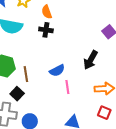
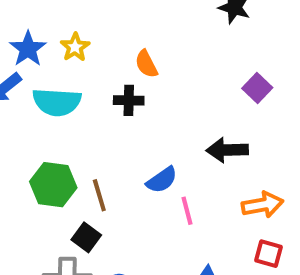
orange semicircle: (47, 12) -> (146, 64), moved
black arrow: (91, 60) -> (227, 150), turned 66

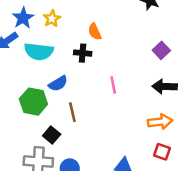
black arrow: (227, 150) -> (165, 87), moved
blue semicircle: (162, 180) -> (58, 84), moved
brown line: (99, 195) -> (72, 112), moved
pink line: (187, 211) -> (113, 85), moved

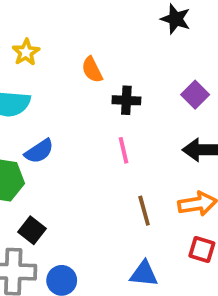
black cross: (83, 53) -> (126, 100), moved
brown line: (72, 112) -> (144, 211), moved

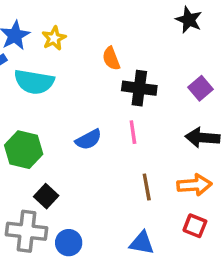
black cross: (126, 100) -> (139, 88), size x1.4
blue semicircle: (39, 151) -> (89, 139), moved

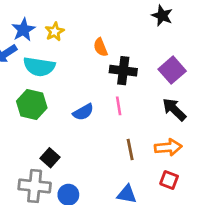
purple square: (200, 88) -> (172, 70), size x1.4
black arrow: (202, 138) -> (174, 109), turned 40
green hexagon: (24, 150) -> (32, 104), moved

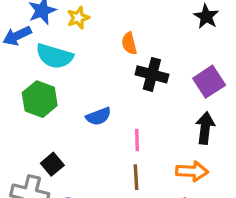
pink line: (119, 106) -> (137, 140), moved
black arrow: (174, 109) -> (205, 128), turned 45
brown line: (130, 149) -> (136, 177), moved

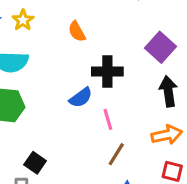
black cross: (152, 74) -> (107, 72), moved
blue semicircle: (99, 116) -> (81, 98), moved
brown line: (136, 177) -> (116, 154), turned 50

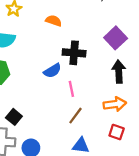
orange semicircle: (77, 31) -> (54, 21), turned 133

